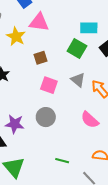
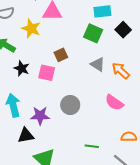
brown square: (40, 58) -> (61, 55), moved
pink square: (49, 85) -> (47, 73), moved

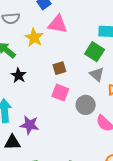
gray triangle: (98, 64) -> (97, 74), moved
pink square: (47, 73) -> (60, 93), moved
gray circle: (70, 105) -> (86, 105), moved

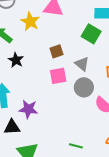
gray triangle: (97, 74) -> (82, 64), moved
pink square: (60, 93) -> (58, 76), turned -30

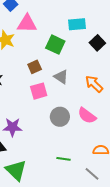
green square: (91, 34) -> (55, 45), moved
gray circle: (84, 87) -> (60, 117), moved

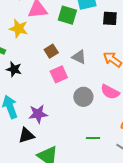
black square: (97, 43) -> (110, 18), turned -35
green square: (55, 45) -> (67, 15), moved

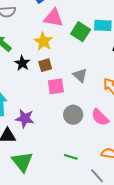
yellow star: (19, 29) -> (43, 41), moved
brown square: (51, 51) -> (45, 65), moved
black star: (14, 69) -> (22, 63), moved

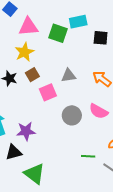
yellow star: (43, 41) -> (24, 52), turned 30
gray triangle: (80, 75) -> (69, 76), turned -35
green line: (71, 157) -> (88, 156), moved

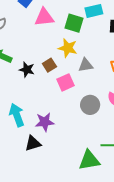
yellow star: (24, 52) -> (68, 48), moved, turned -30
green triangle: (34, 174) -> (89, 160), moved, turned -45

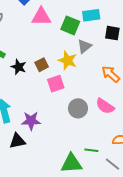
yellow star: (68, 48) -> (68, 60), moved
gray triangle: (86, 65) -> (84, 46), moved, turned -35

